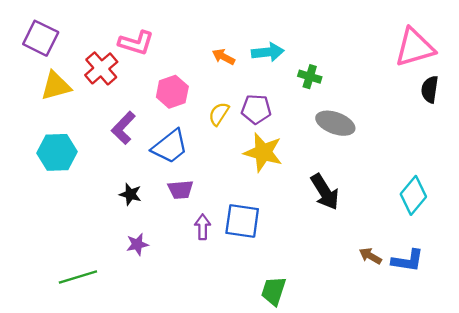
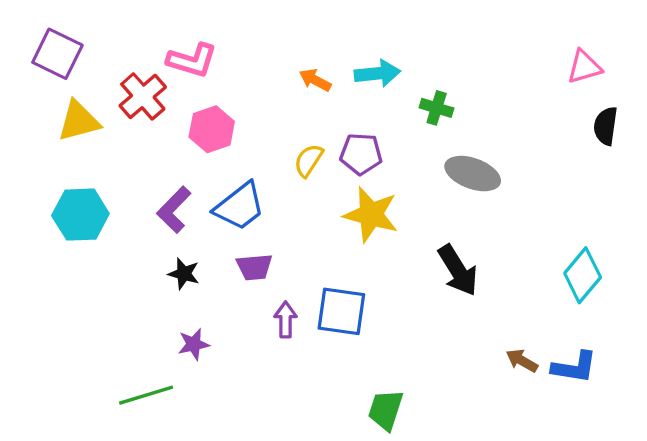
pink triangle: (415, 47) -> (584, 67), size x0.6
pink hexagon: (172, 92) -> (212, 129), moved
purple L-shape: (123, 128) -> (174, 210), moved
green line: (78, 277) -> (146, 395), moved

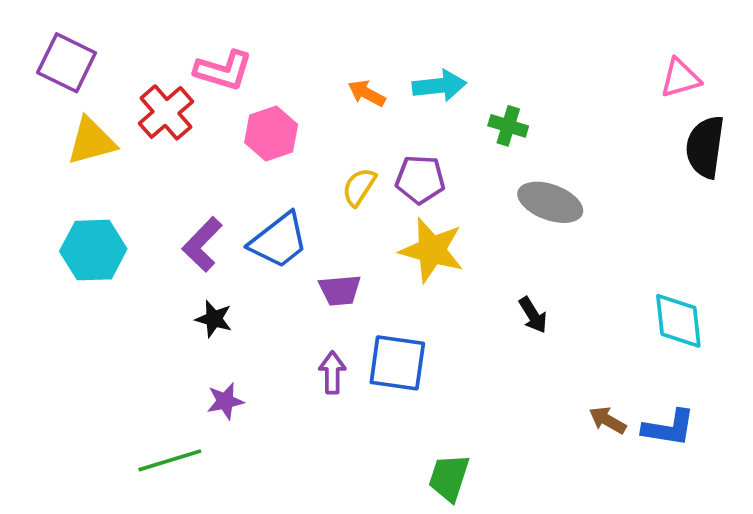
black semicircle: (606, 126) -> (705, 147), size x1.4
pink hexagon: (212, 129) -> (271, 133), moved
purple trapezoid: (254, 267) -> (340, 290), moved
black arrow: (458, 270) -> (533, 315), size x0.6
cyan diamond: (583, 275) -> (678, 321), turned -46

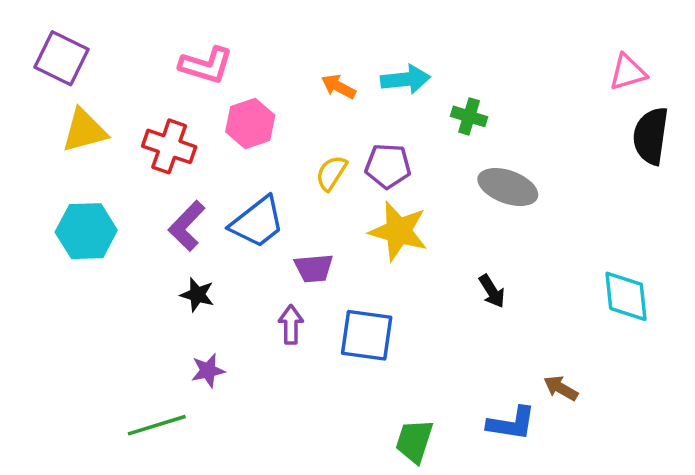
red cross: (166, 112) -> (169, 146), moved, turned -30
purple arrow: (332, 372) -> (291, 325), moved
blue L-shape: (669, 428) -> (511, 423), moved

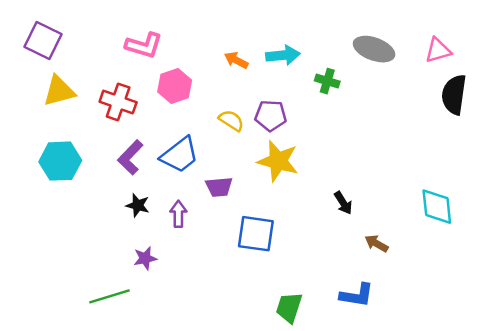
yellow semicircle: (331, 173) -> (231, 120), turned 90
gray ellipse: (508, 187) -> (374, 49), moved
purple arrow: (291, 325) -> (178, 214), moved
brown arrow: (561, 388) -> (376, 244), moved

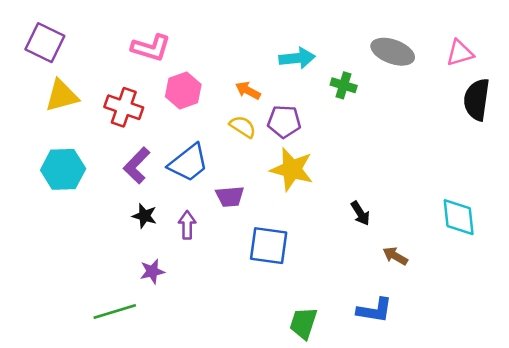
orange arrow: (236, 60) -> (248, 90), moved

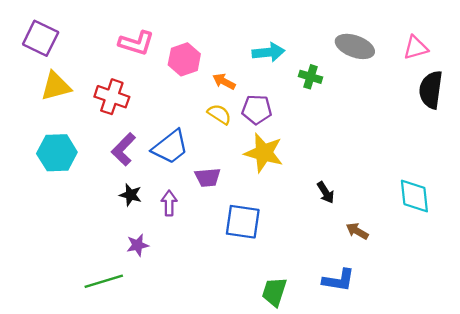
pink hexagon: (183, 90) -> (184, 59), moved

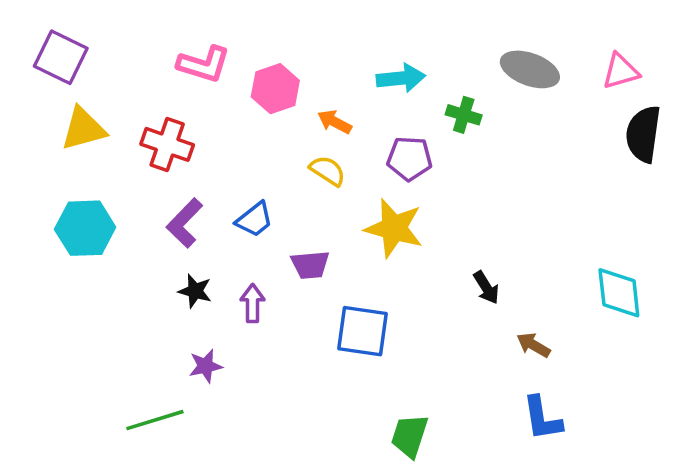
purple pentagon: (257, 110) -> (410, 158), moved
blue trapezoid: (170, 147) -> (254, 219), size x0.7
blue L-shape: (339, 280) -> (542, 418), moved, turned 72

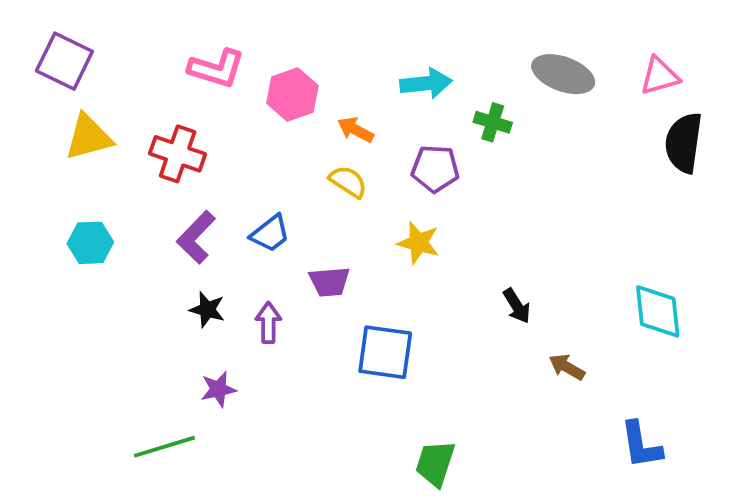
cyan hexagon: (85, 228) -> (90, 243), size x0.7
yellow star: (394, 228) -> (419, 243), size x0.7
blue L-shape: (542, 418) -> (641, 445), moved

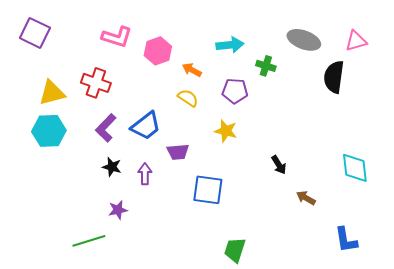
yellow triangle: (89, 137) -> (52, 93), moved
black semicircle: (684, 143) -> (334, 77), moved
blue trapezoid: (270, 234) -> (146, 126), size x1.4
cyan hexagon: (90, 243) -> (49, 131), size x1.4

